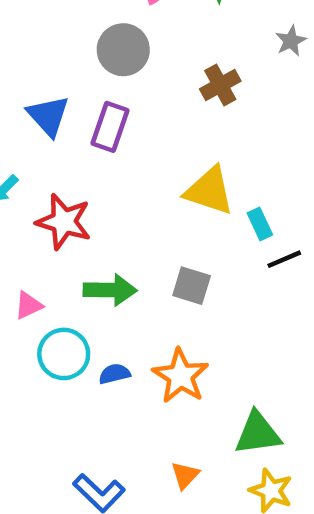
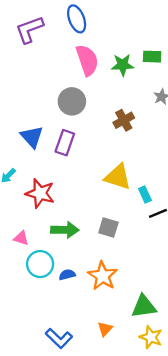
pink triangle: (28, 305) -> (21, 238), turned 42

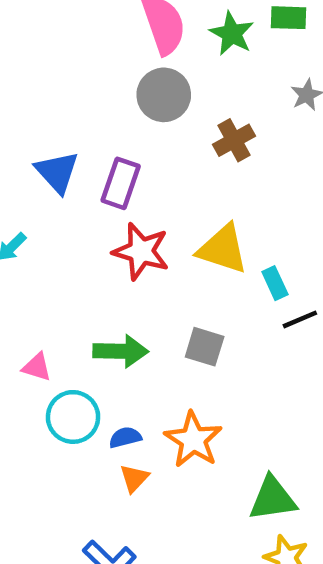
green star: (123, 65) -> (232, 34), turned 30
gray circle: (72, 101) -> (164, 95), moved
red star: (40, 193) -> (141, 251), moved
orange triangle: (105, 329) -> (134, 478), moved

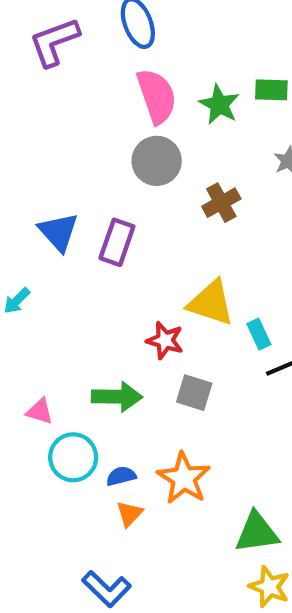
red star: (141, 251) -> (165, 340), moved, size x0.7

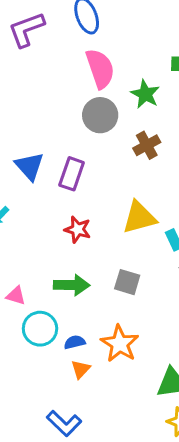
green star: (219, 105) -> (145, 94), moved
yellow triangle: (211, 303) -> (139, 217), turned -33
red star: (165, 340) -> (78, 229), moved

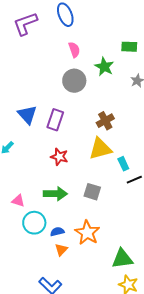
pink semicircle: (100, 69) -> (74, 50), size x0.6
brown cross: (147, 145) -> (105, 121), moved

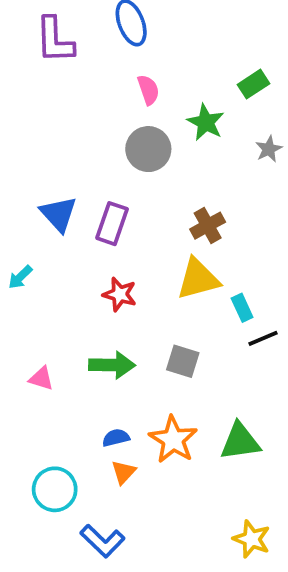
purple L-shape: (25, 24) -> (55, 40), turned -72
green rectangle: (129, 47) -> (253, 84), turned -35
cyan circle: (34, 223) -> (55, 489), moved
green triangle: (122, 259) -> (240, 442), moved

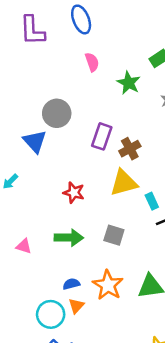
gray circle: (148, 149) -> (57, 113), moved
purple rectangle: (112, 224) -> (102, 136), moved
cyan circle: (55, 489) -> (51, 314), moved

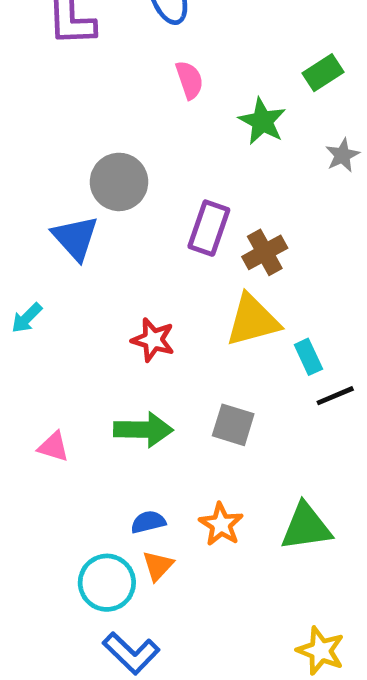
orange star: (108, 285) -> (221, 524), size x0.7

